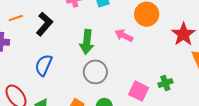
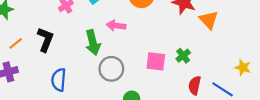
pink arrow: (124, 36) -> (116, 26), moved
pink square: (139, 91) -> (156, 61), moved

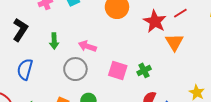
pink arrow: (116, 26) -> (87, 46), moved
green arrow: (93, 43) -> (54, 41), moved, size x0.7

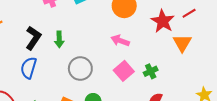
black L-shape: (20, 30) -> (33, 38), moved
pink arrow: (87, 46) -> (120, 41), moved
pink square: (118, 71) -> (124, 71), turned 30

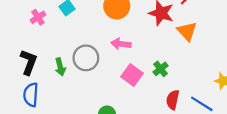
green arrow: (59, 39) -> (60, 67), moved
gray circle: (80, 69) -> (86, 58), moved

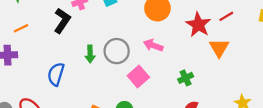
black L-shape: (29, 62) -> (62, 21), moved
pink square: (132, 75) -> (138, 76), moved

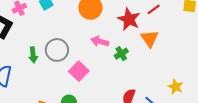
pink arrow: (153, 45) -> (100, 41), moved
green cross: (186, 78) -> (121, 54), moved

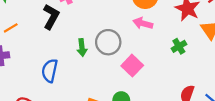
pink arrow: (100, 41) -> (143, 23), moved

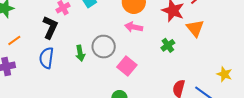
blue semicircle: (50, 71) -> (47, 58), moved

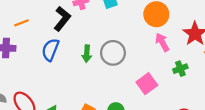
pink arrow: (134, 27) -> (162, 42), moved, turned 36
pink square: (127, 66) -> (147, 84), moved

